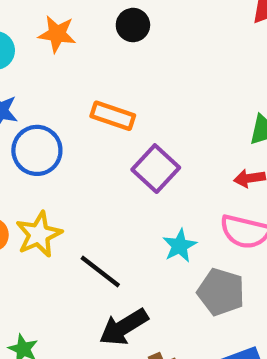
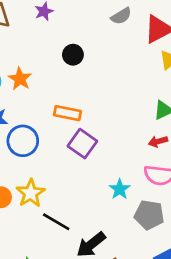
orange star: (57, 34) -> (20, 79), moved, turned 30
purple square: (156, 169) -> (82, 144), moved
black line: (100, 271) -> (56, 222), moved

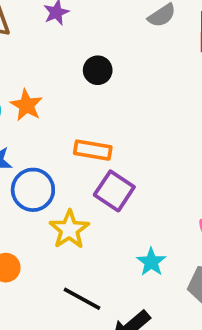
cyan star: (120, 189) -> (151, 262), moved
yellow star: (31, 193) -> (69, 229), moved

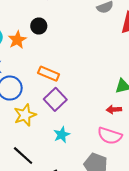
black circle: (98, 70) -> (39, 26), moved
cyan star: (151, 262) -> (62, 135), moved

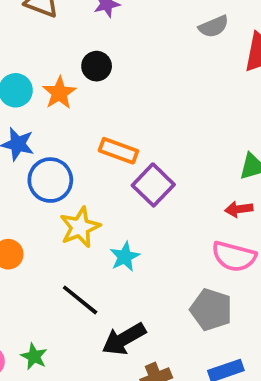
purple square: (55, 99) -> (153, 185), moved
cyan star: (62, 135) -> (125, 257), moved

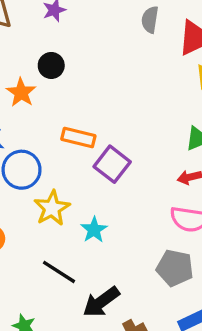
gray semicircle: (214, 27) -> (150, 20), turned 128

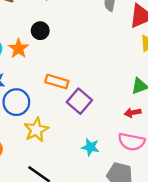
cyan star: (94, 230) -> (90, 147), moved, turned -30

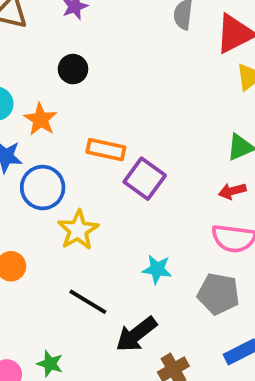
orange star: (18, 48) -> (40, 119), moved
cyan star: (90, 147) -> (157, 269), moved

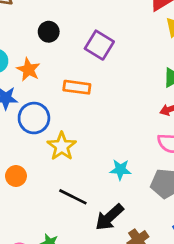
purple square: (145, 179) -> (99, 45), moved

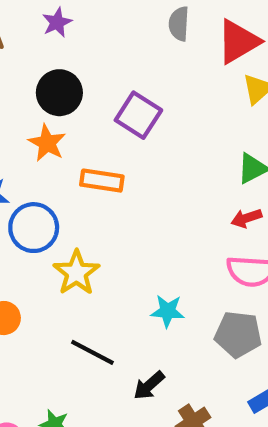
black circle: (49, 32) -> (59, 93), size x1.4
orange star: (28, 70) -> (47, 143), moved
black arrow: (109, 217) -> (149, 385), size x0.7

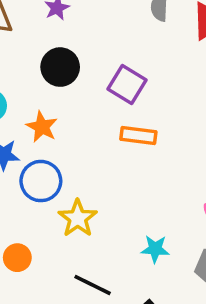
orange star: (47, 143) -> (42, 127), moved
orange rectangle: (102, 181) -> (138, 135), moved

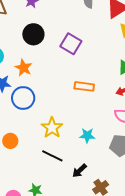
orange rectangle: (138, 135) -> (84, 86), moved
yellow star: (78, 218) -> (52, 128), moved

